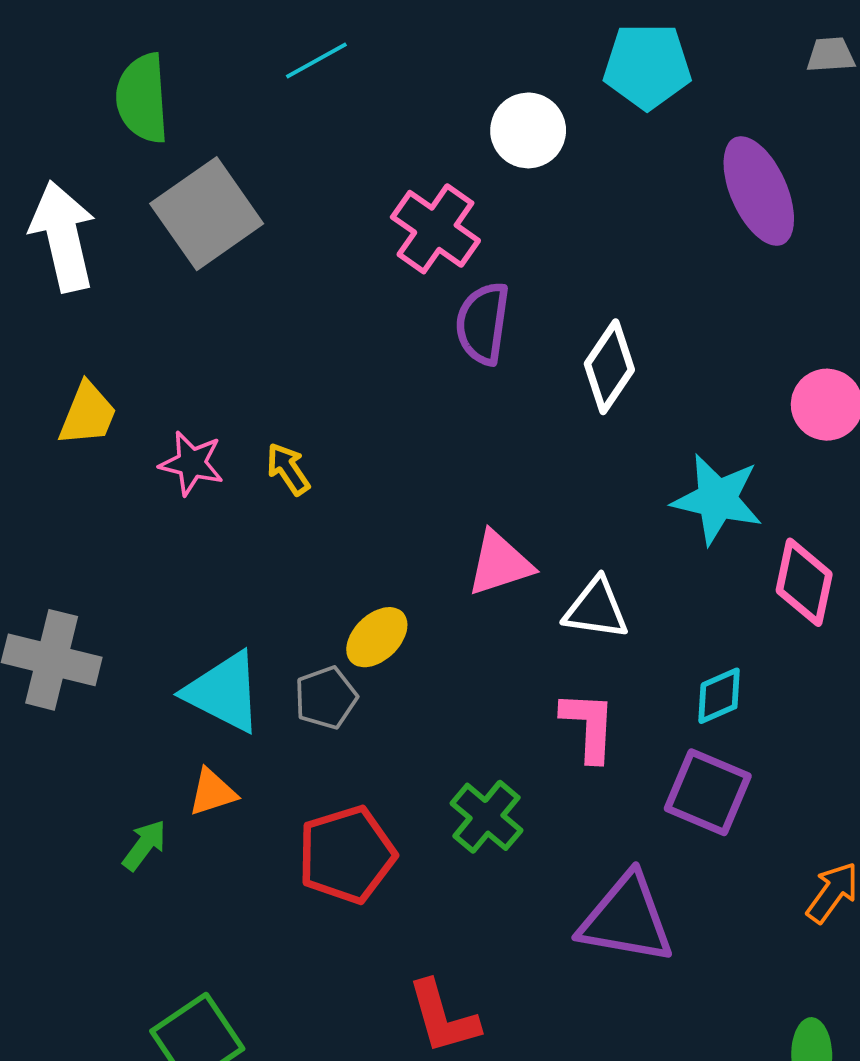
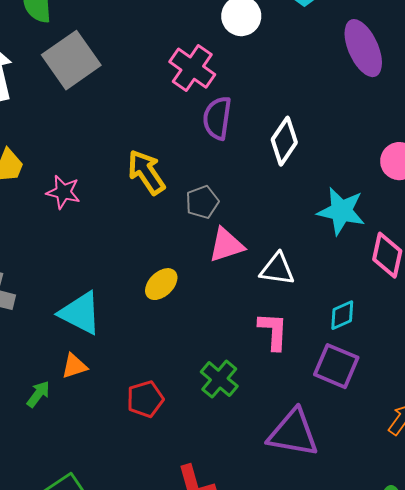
yellow arrow: (288, 469) -> (146, 172), moved, size x1.6
gray pentagon: (326, 698) -> (202, 202), moved
red pentagon: (347, 855) -> (145, 399), size x0.7

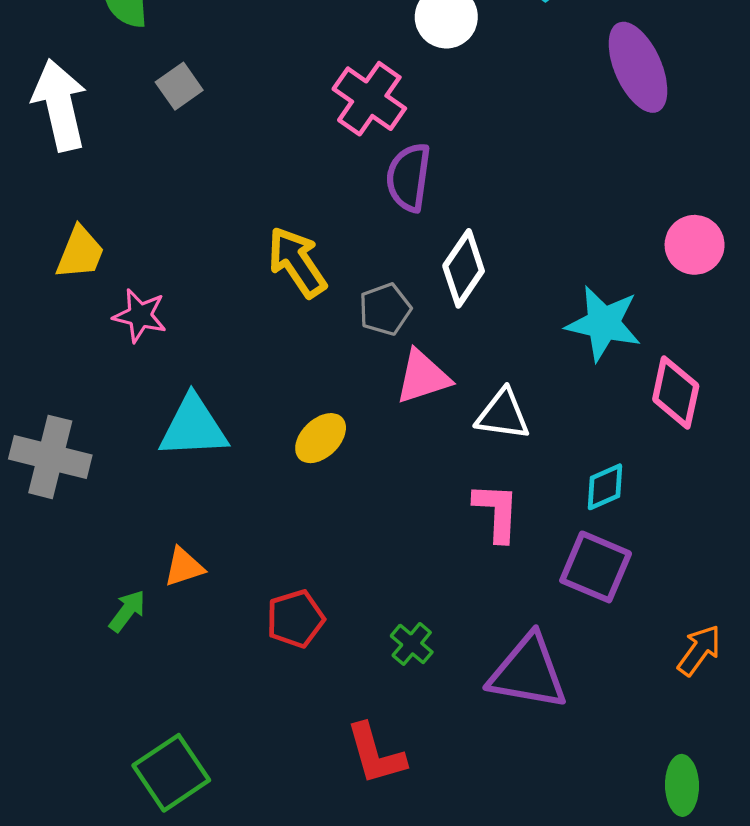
gray square: (71, 60) -> (179, 86), size x0.5
white diamond: (284, 141) -> (464, 268), moved
pink star: (63, 192) -> (140, 316), moved
cyan triangle: (80, 313) -> (193, 427), moved, turned -30
green cross: (219, 379) -> (412, 644), moved, size x0.7

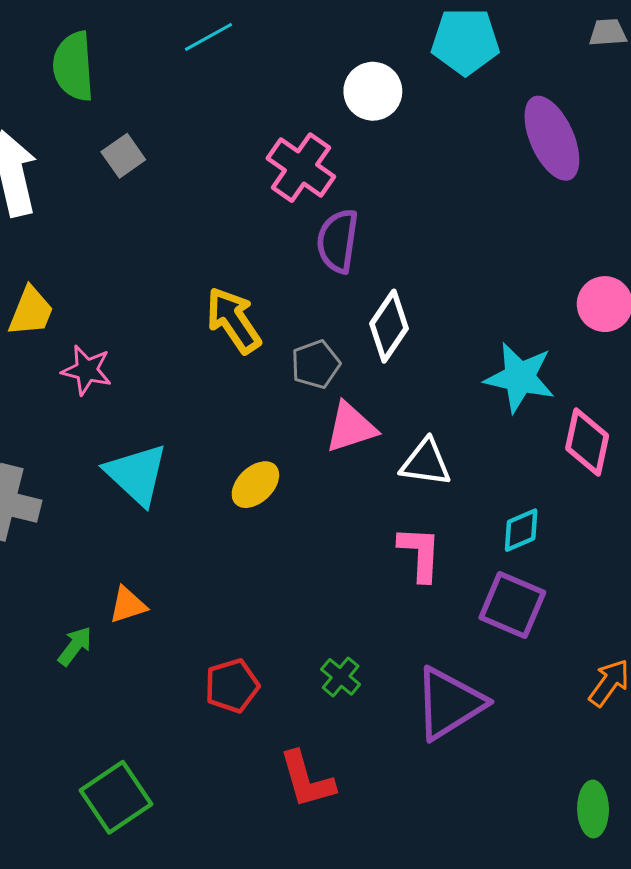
cyan triangle: (193, 427) -> (137, 474), turned 46
red pentagon: (295, 619) -> (232, 686), moved
purple triangle: (528, 672) -> (449, 703), turned -42

